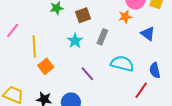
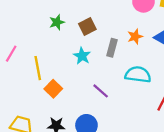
orange star: (125, 17) -> (135, 37), moved

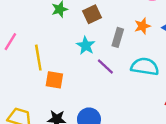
orange square: (53, 89) -> (54, 80), turned -36
purple line: (101, 91) -> (105, 66), moved

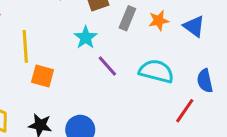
gray rectangle: (118, 37) -> (127, 18), moved

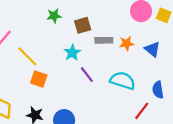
gray rectangle: (127, 18) -> (104, 40), turned 63
yellow line: (25, 46) -> (27, 56), turned -45

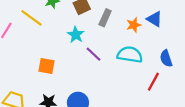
gray rectangle: (104, 40) -> (105, 18), turned -56
orange star: (127, 43) -> (134, 25), moved
yellow line: (27, 56) -> (31, 18), moved

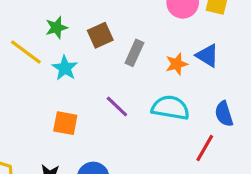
cyan star: (76, 35) -> (65, 68), moved
orange square: (47, 66) -> (65, 123), moved

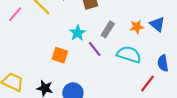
gray rectangle: (134, 53) -> (108, 29), moved
cyan star: (65, 68) -> (78, 33), moved

